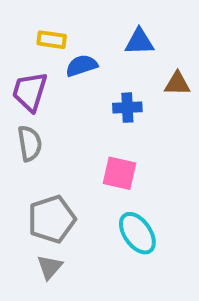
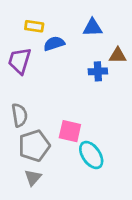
blue cross: (127, 108) -> (98, 71), moved
gray semicircle: (30, 143) -> (20, 115), moved
pink square: (119, 173) -> (70, 131), moved

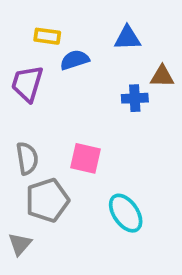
pink square: (70, 131) -> (86, 158), moved
gray triangle: (33, 178) -> (20, 244), moved

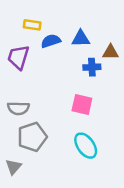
blue triangle: (127, 38) -> (81, 39), moved
gray semicircle: (27, 158) -> (18, 108), turned 100
pink square: (86, 158) -> (82, 105), moved

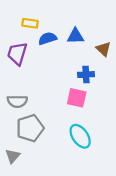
brown triangle: (111, 52) -> (103, 49), turned 42
blue cross: (92, 67) -> (86, 75), moved

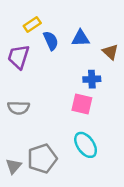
yellow rectangle: (30, 23) -> (32, 25), turned -42
blue semicircle: (48, 38) -> (51, 41), turned 84
gray pentagon: (30, 128) -> (42, 159), moved

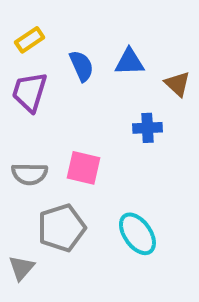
yellow rectangle: (32, 25) -> (30, 40), moved
pink square: (82, 104) -> (84, 168), moved
gray pentagon: (42, 159) -> (62, 228), moved

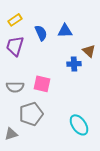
brown triangle: (177, 84) -> (89, 51), moved
cyan ellipse: (137, 234) -> (79, 125), moved
gray triangle: (22, 268) -> (11, 134), turned 32

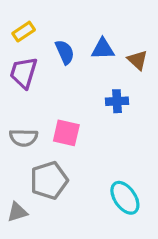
brown triangle: (89, 51) -> (138, 60), moved

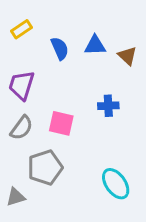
purple trapezoid: (24, 73) -> (22, 85), moved
blue cross: (117, 101) -> (108, 106), moved
gray semicircle: (24, 138) -> (22, 128), turned -55

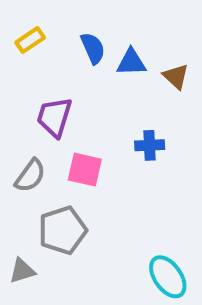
blue semicircle: (60, 48) -> (93, 48), moved
purple trapezoid: (22, 85) -> (54, 117), moved
cyan ellipse: (116, 184) -> (168, 277), moved

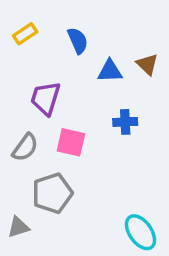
blue triangle: (131, 62) -> (110, 71), moved

